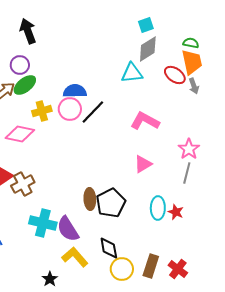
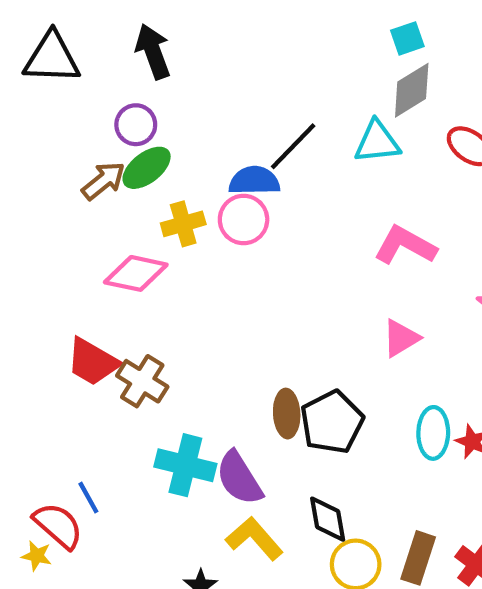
black line: (93, 112) -> (293, 146), moved
brown cross: (23, 184) -> (142, 381), turned -30

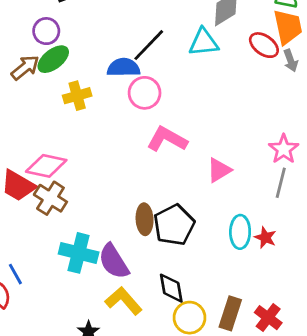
pink circle: (244, 220) -> (145, 93), moved
pink L-shape: (405, 245) -> (167, 139), moved
pink diamond: (136, 273) -> (46, 166), moved

